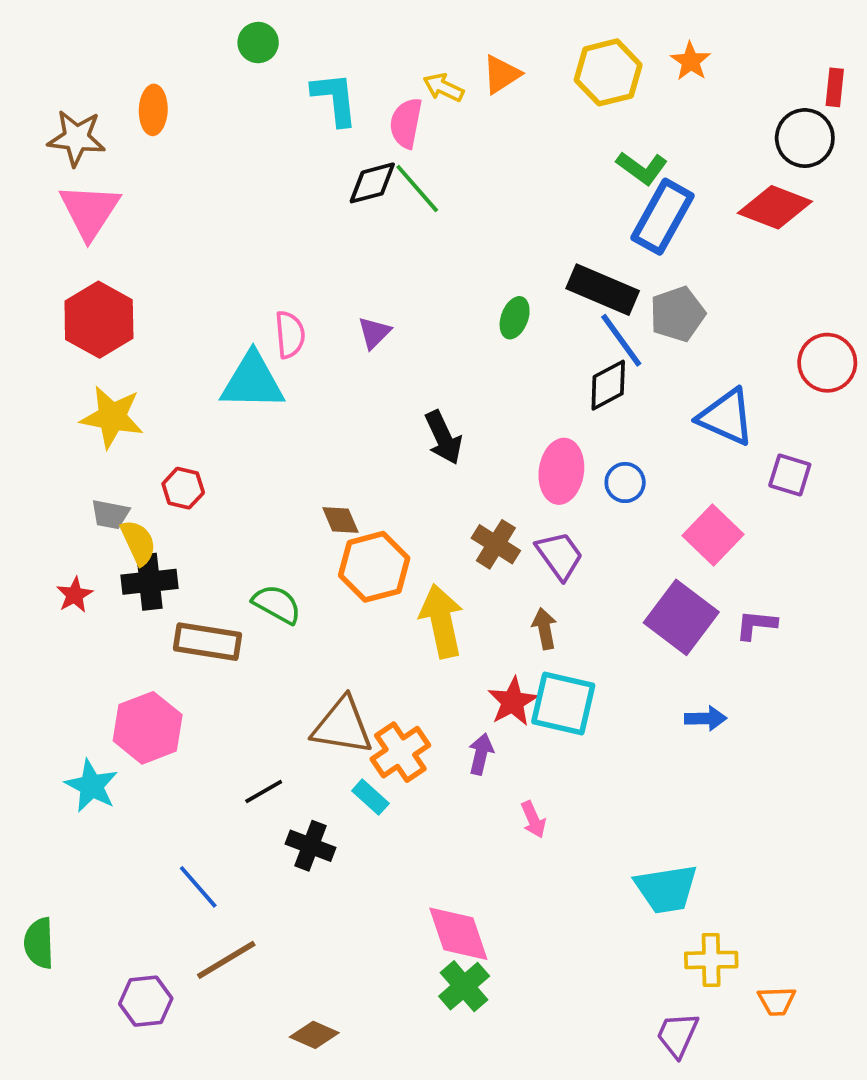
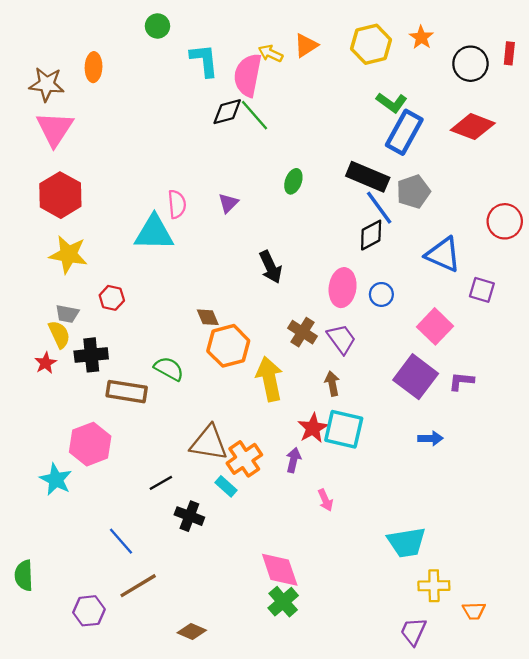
pink semicircle: (406, 123) -> (248, 75), size x1.4
black circle: (805, 138) -> (470, 64), moved
green ellipse: (515, 318) -> (293, 181), moved
yellow semicircle: (138, 542) -> (59, 334), moved

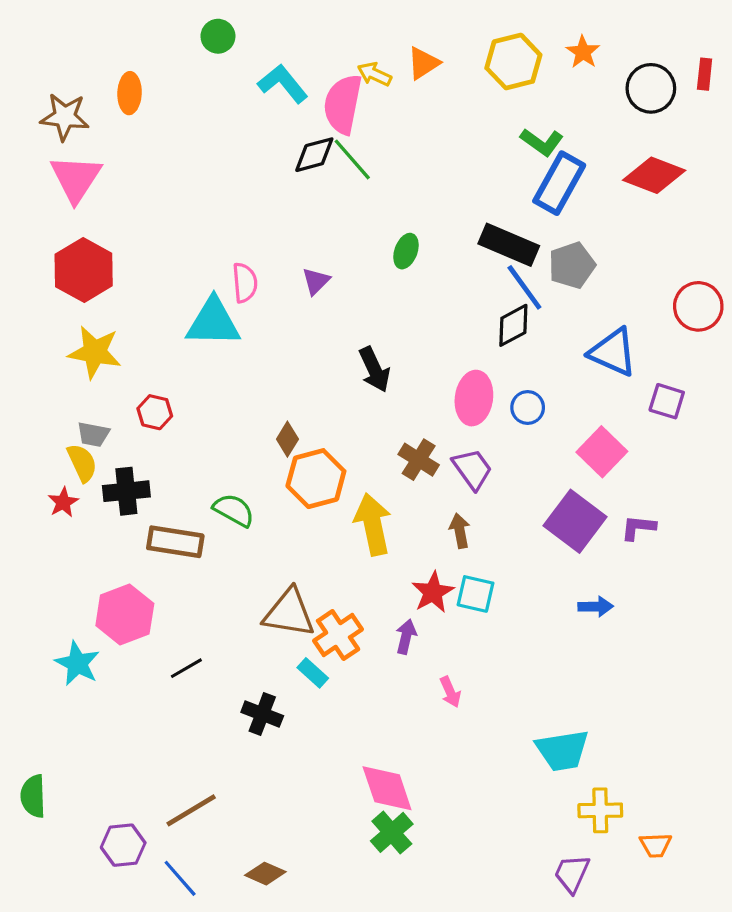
cyan L-shape: (204, 60) -> (283, 84), turned -33
brown diamond: (208, 317) -> (287, 439), turned 55
cyan square: (344, 429) -> (476, 594), size x0.7
black line: (161, 483) -> (186, 668), moved
blue line: (121, 541) -> (180, 878), moved

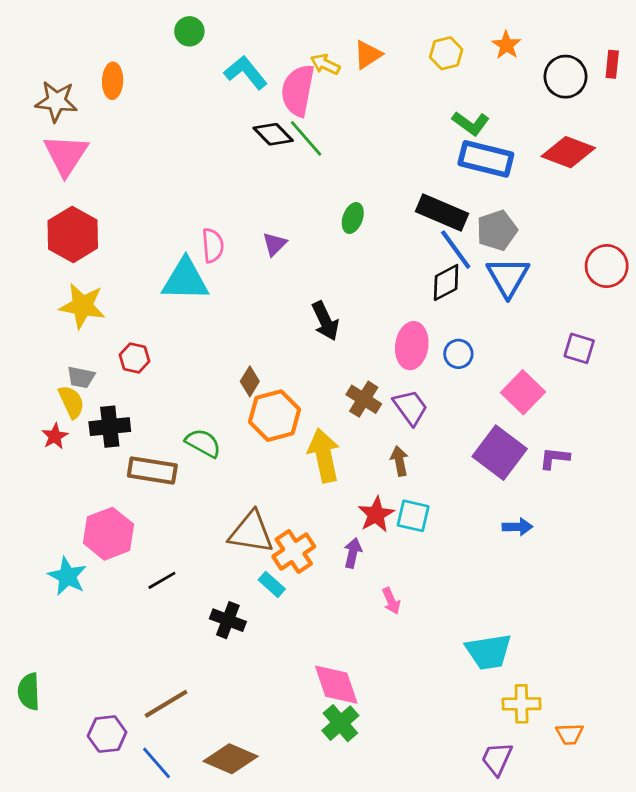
yellow hexagon: (513, 61) -> (446, 53), size x0.7
black diamond: (314, 155) -> (273, 134), turned 60
blue rectangle: (559, 183) -> (486, 159), turned 75
blue triangle: (613, 352) -> (508, 277), moved, turned 36
brown diamond: (265, 874) -> (231, 759), size x1.5

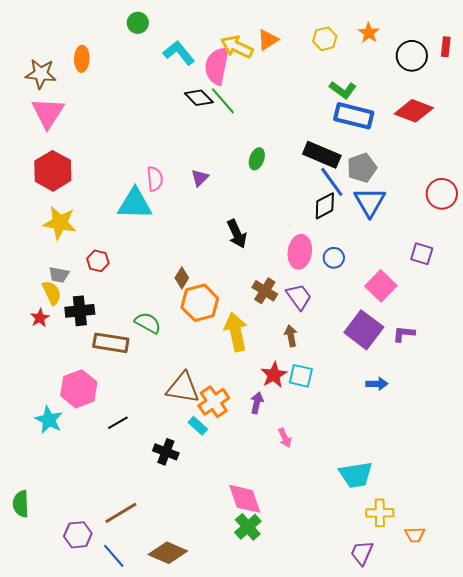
yellow arrow: (325, 64) -> (237, 47), size x1.5

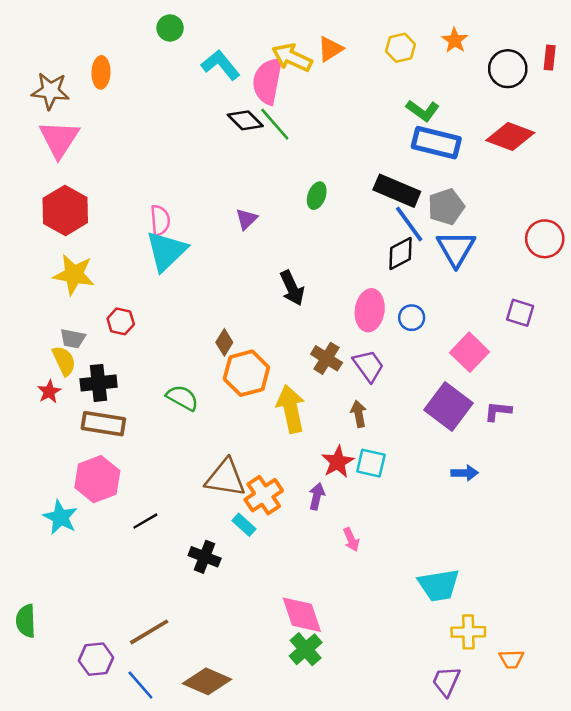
pink semicircle: (155, 179) -> (160, 220), moved
cyan triangle: (135, 204) -> (166, 251), turned -45
brown rectangle: (111, 343) -> (103, 424), moved

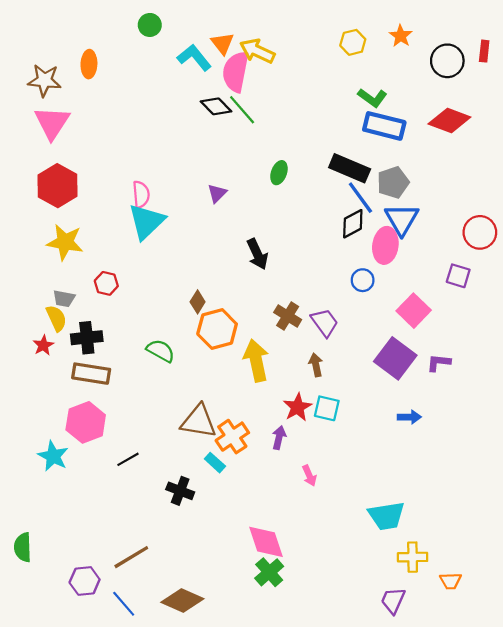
orange triangle: (330, 49) -> (223, 43), moved, turned -35
red circle: (545, 239) -> (480, 232), moved
pink ellipse: (370, 310) -> (385, 245), moved

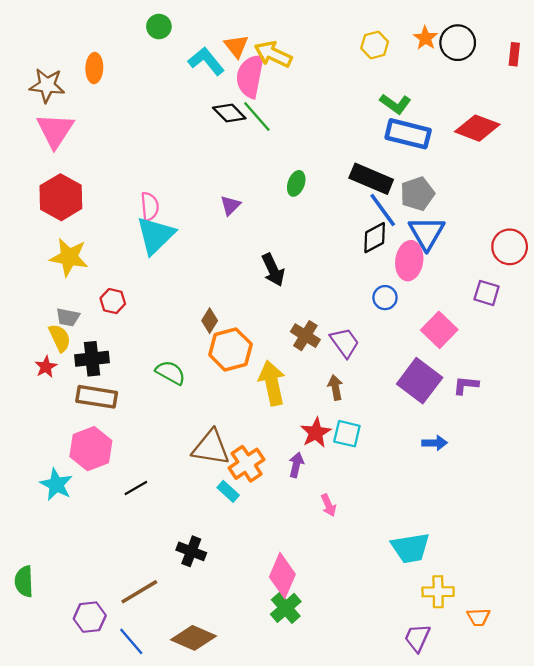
black circle: (447, 61) -> (458, 43), moved
black cross: (180, 491) -> (191, 551), moved
pink diamond: (266, 542) -> (282, 576), turned 42

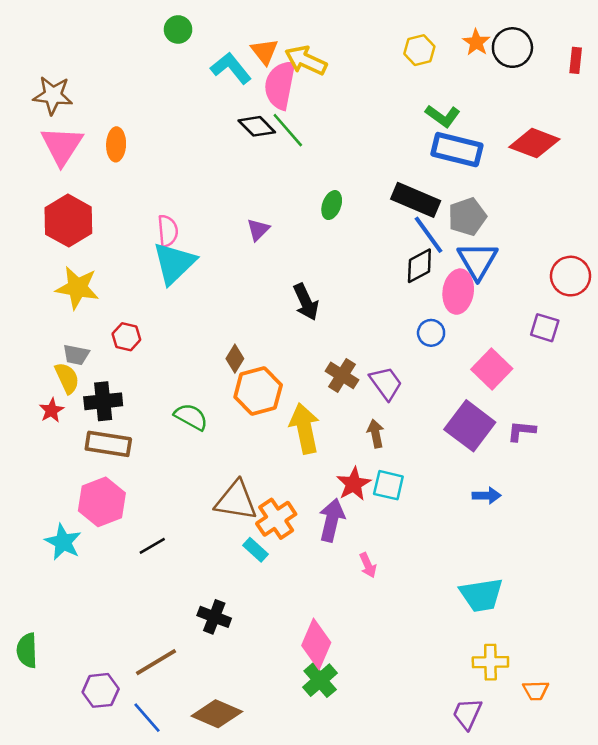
orange ellipse: (94, 68) -> (116, 144), moved
purple arrow: (296, 465) -> (332, 520), size x1.5
cyan trapezoid: (410, 548) -> (481, 595), moved

